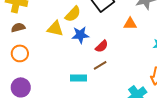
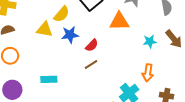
orange triangle: (130, 24) -> (119, 21), size x1.5
cyan rectangle: (79, 78) -> (49, 79), moved

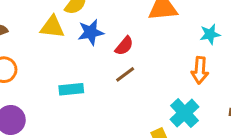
orange arrow: (148, 73) -> (200, 70), moved
cyan rectangle: (49, 79) -> (71, 89), moved

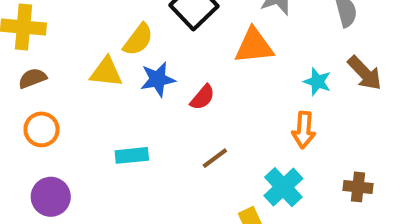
cyan star: (210, 34) -> (317, 82), turned 30
brown line: (125, 74) -> (215, 158), moved

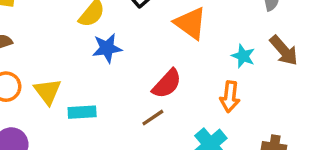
orange triangle: (254, 46) -> (190, 23), turned 39
yellow triangle: (106, 72) -> (48, 91), moved, turned 44
red semicircle: (202, 97) -> (167, 84), moved, size x1.4

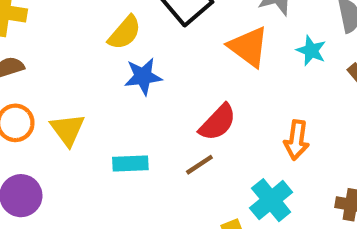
cyan star: (243, 56) -> (311, 51), moved
cyan rectangle: (82, 112) -> (130, 164), moved

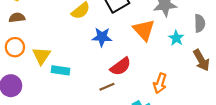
blue star: (143, 76) -> (102, 37), moved
cyan rectangle: (130, 164) -> (61, 70), moved

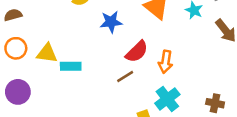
yellow triangle: (41, 56) -> (47, 53), turned -48
orange arrow: (160, 83) -> (166, 62), moved

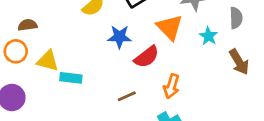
brown semicircle: (13, 15) -> (28, 25), moved
red semicircle: (137, 52) -> (147, 57), moved

